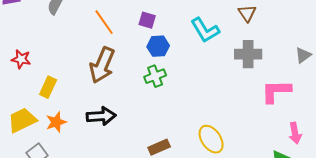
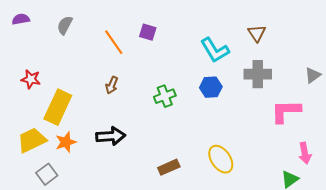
purple square: (147, 20) -> (148, 32), moved
blue hexagon: (158, 46) -> (211, 87), moved
brown arrow: (102, 65) -> (112, 85), size x0.5
yellow rectangle: (48, 87) -> (58, 107), size x1.6

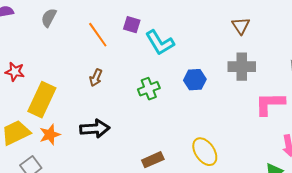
cyan L-shape: (215, 50) -> (160, 43), moved

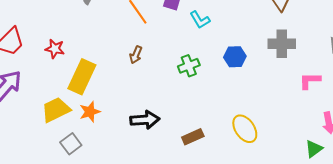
cyan L-shape: (160, 43) -> (200, 20), size x0.7
pink L-shape: (270, 104) -> (310, 81), size x0.7
black arrow: (95, 129) -> (145, 120), moved

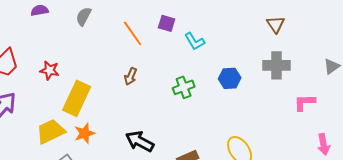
black arrow: (145, 120) -> (140, 141), turned -148

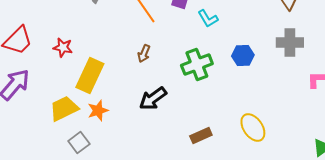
green cross: (184, 87) -> (197, 64), size x1.4
black arrow: (140, 141) -> (153, 98), moved, turned -64

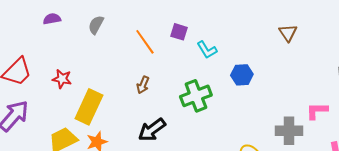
gray cross: (290, 42) -> (289, 131), moved
blue hexagon: (243, 56) -> (242, 75), moved

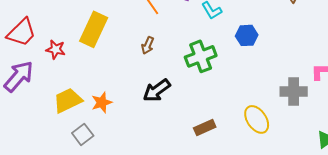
red star: (62, 79) -> (56, 49), moved
yellow rectangle: (89, 107) -> (94, 29), moved

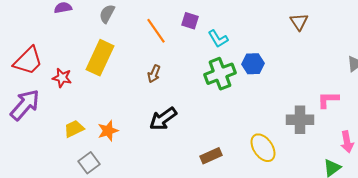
green cross: (201, 56) -> (220, 74), moved
yellow trapezoid: (68, 100) -> (74, 129), size x0.7

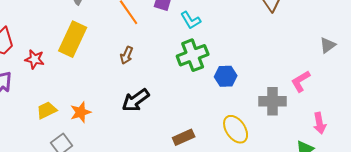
blue hexagon: (253, 64) -> (226, 76), moved
pink L-shape: (328, 100) -> (301, 81), turned -30

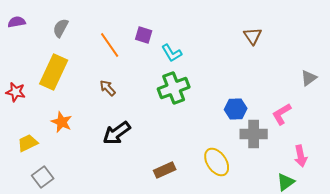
brown arrow: (127, 55) -> (108, 88), turned 114
blue hexagon: (226, 76) -> (236, 109), moved
orange star: (81, 112) -> (62, 122), moved, turned -30

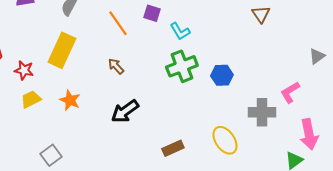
blue hexagon: (236, 109) -> (222, 75), moved
yellow trapezoid: (28, 143) -> (31, 99), moved
pink arrow: (301, 156) -> (309, 134), size x1.4

